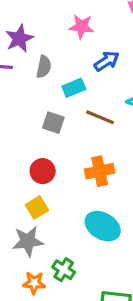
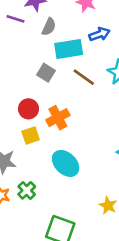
cyan rectangle: (74, 88) -> (69, 49), size x1.5
orange cross: (100, 171) -> (58, 118), moved, turned -30
yellow square: (37, 208) -> (31, 135), moved

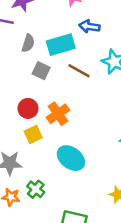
gray semicircle: (49, 27) -> (28, 43), moved
blue arrow: (99, 34) -> (89, 26), turned -144

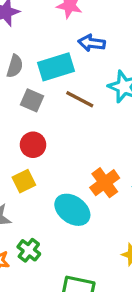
red circle: (28, 108) -> (33, 145), moved
orange cross: (58, 114) -> (105, 183), moved

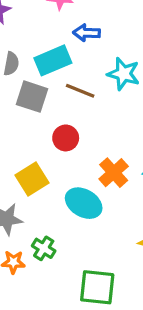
gray square: (32, 100) -> (32, 97), size x1.4
red circle: (33, 145) -> (66, 138), moved
yellow square: (24, 181) -> (32, 179), size x1.4

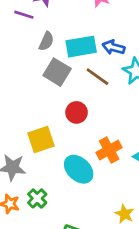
blue arrow: (87, 33) -> (113, 47), moved

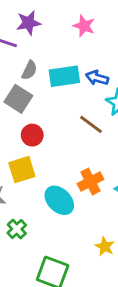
gray square: (57, 72) -> (18, 99), moved
brown line: (97, 77) -> (91, 124), moved
red circle: (77, 112) -> (32, 135), moved

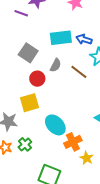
gray semicircle: (29, 70) -> (56, 65), moved
orange cross: (90, 182) -> (73, 142), moved

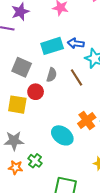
brown line: (79, 72) -> (76, 77), turned 30
yellow square: (29, 103) -> (17, 105), moved, turned 36
orange cross: (73, 142) -> (87, 120), moved

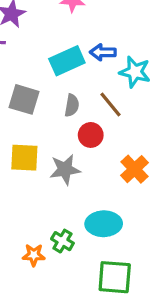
red circle: (36, 92) -> (91, 135), moved
cyan ellipse: (62, 135) -> (104, 224), moved, turned -30
gray star: (14, 141) -> (65, 169), moved

